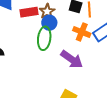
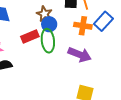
red rectangle: (29, 12) -> (30, 37), moved

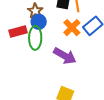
orange cross: (83, 26) -> (72, 28), turned 30

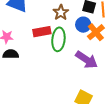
blue circle: (39, 22) -> (83, 25), moved

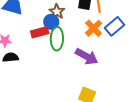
blue circle: (83, 25) -> (51, 22), moved

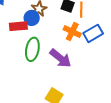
orange cross: (94, 28) -> (72, 32), turned -30
green ellipse: (57, 39) -> (32, 49), moved

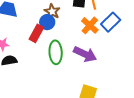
red rectangle: (18, 26) -> (36, 33), turned -42
orange cross: (72, 32) -> (90, 25), turned 30

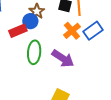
red rectangle: (36, 33) -> (18, 31), turned 30

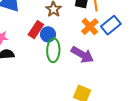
blue circle: (30, 21) -> (48, 34), moved
red rectangle: (18, 31) -> (36, 30), turned -30

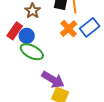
green ellipse: (53, 50) -> (32, 52), turned -65
purple arrow: (82, 55) -> (53, 80), moved

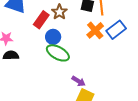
red rectangle: (15, 31) -> (41, 20), moved
purple arrow: (53, 80) -> (79, 81), size x0.6

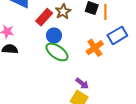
orange cross: (95, 30) -> (95, 48), moved
purple arrow: (79, 81) -> (82, 83), moved

